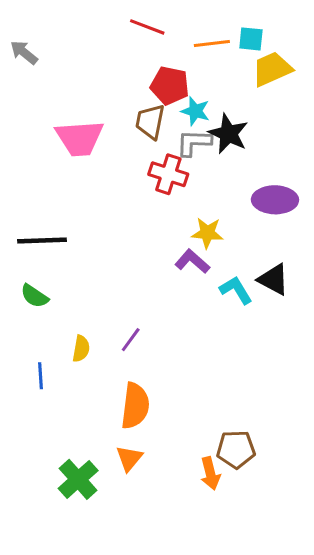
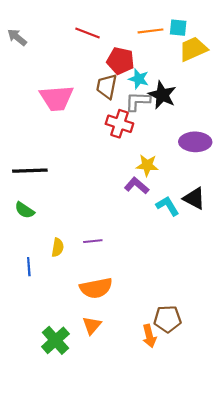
red line: (147, 27) -> (87, 33), moved
purple line: (131, 340) -> (93, 241), turned 48
orange semicircle: (135, 406) -> (96, 288), turned 72

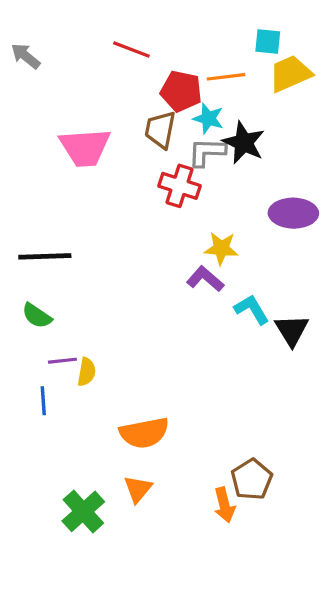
orange line: (150, 31) -> (226, 77), moved
black triangle: (194, 198) -> (292, 330), moved, turned 30
purple line: (93, 241) -> (62, 361), moved
brown pentagon: (168, 319) -> (252, 479), turned -30

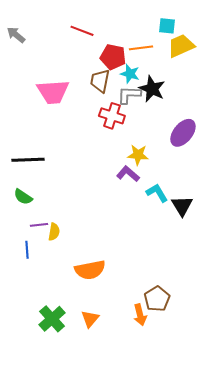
purple ellipse: (293, 213) -> (183, 133), turned -52
orange triangle: (138, 489) -> (90, 319), moved

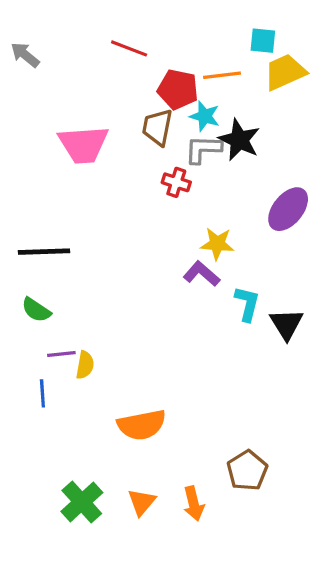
red cross: (112, 116) -> (176, 182), size x0.7
cyan L-shape: (157, 193) -> (247, 304), turned 45
orange arrow: (140, 315) -> (194, 504), moved

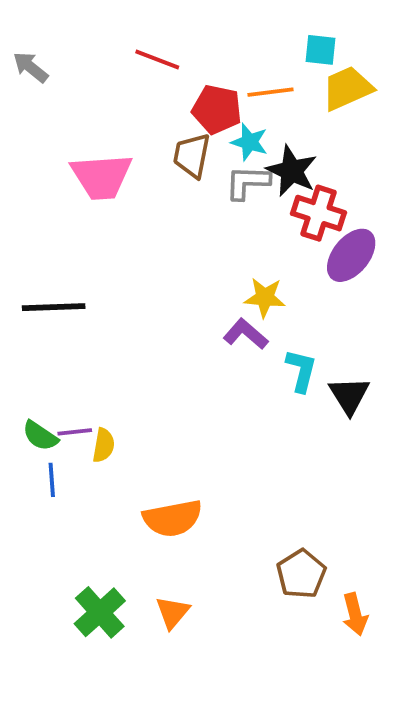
red cross: (176, 182) -> (319, 213), moved, size x1.5
green semicircle: (36, 310) -> (40, 436), moved
orange arrow: (194, 504) -> (355, 614), moved

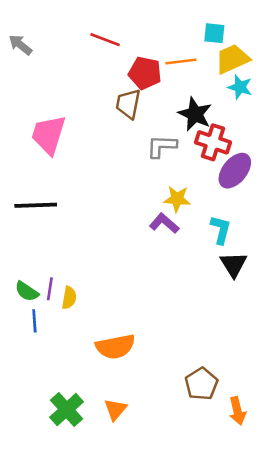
cyan star: (249, 142) -> (240, 87), moved
pink trapezoid: (102, 177) -> (49, 135), moved, turned 111
gray L-shape: (248, 182) -> (162, 146), moved
cyan L-shape: (301, 370) -> (221, 230), moved
purple line: (75, 432) -> (50, 289), turned -75

